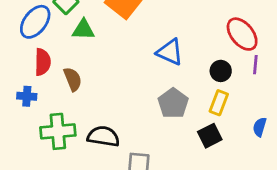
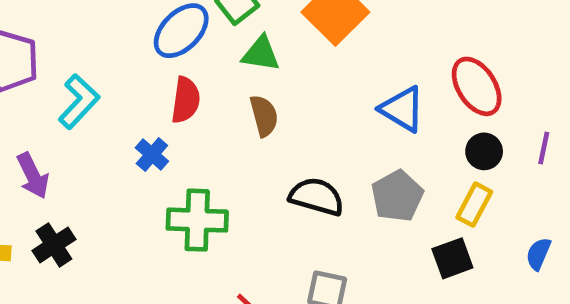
red ellipse: (242, 34) -> (477, 86), moved
brown semicircle: (73, 79) -> (264, 116), moved
blue cross: (27, 96) -> (152, 154), turned 30
black semicircle: (103, 136) -> (317, 197), moved

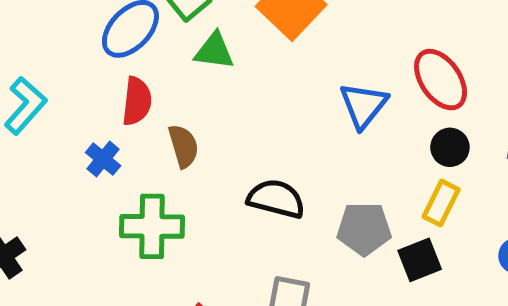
blue triangle: (402, 109) -> (364, 105), turned 39
brown semicircle: (264, 116) -> (184, 146), moved
gray pentagon: (397, 196) -> (364, 229), moved, turned 30

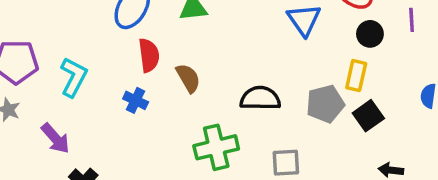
yellow rectangle: (441, 203) -> (356, 76), moved
green cross: (152, 226) -> (216, 147), moved

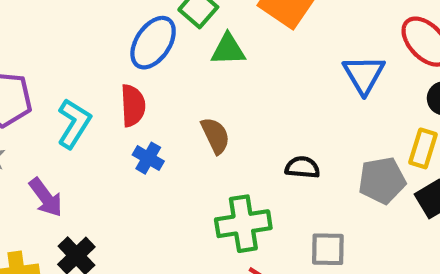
red semicircle: (149, 55) -> (133, 106), moved
black semicircle: (260, 98) -> (302, 167), size x0.7

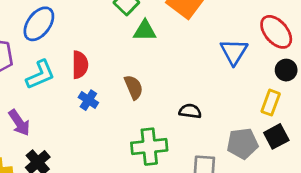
blue ellipse: (153, 43) -> (39, 24), moved
cyan L-shape: (74, 123) -> (40, 75), turned 32
gray pentagon: (382, 180) -> (242, 144), moved

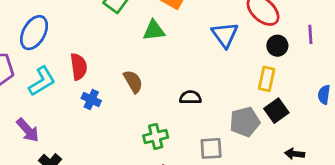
green triangle: (145, 31) -> (154, 30), moved
green cross: (149, 147) -> (156, 136), size x0.7

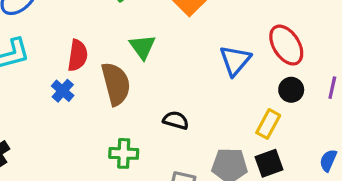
green triangle: (154, 30) -> (142, 47), moved, turned 45
red semicircle: (79, 67) -> (78, 55), moved
brown semicircle: (133, 82) -> (116, 84), size x1.5

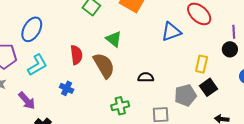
blue triangle: (235, 60) -> (171, 32), turned 45
black circle: (291, 90) -> (230, 49), moved
blue cross: (63, 91) -> (67, 88), moved

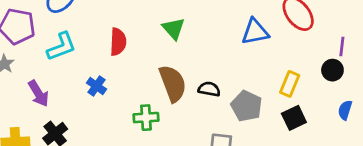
brown semicircle: (104, 65) -> (173, 83), moved
gray pentagon: (185, 95) -> (246, 106), moved, turned 30
green cross: (120, 106) -> (146, 118), moved

